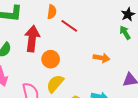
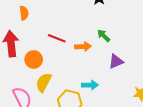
red line: (69, 26) -> (57, 38), moved
green arrow: (125, 33) -> (104, 36), moved

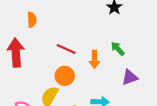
orange arrow: (83, 47) -> (94, 59), turned 91
orange circle: (34, 59) -> (65, 76), moved

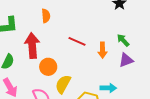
orange circle: (65, 76) -> (48, 67), moved
purple triangle: (130, 77) -> (126, 60), moved

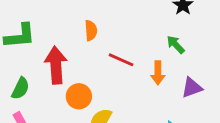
orange semicircle: (46, 16) -> (91, 30), moved
green arrow: (123, 40) -> (176, 45), moved

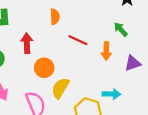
red arrow: (56, 65) -> (27, 43), size x0.7

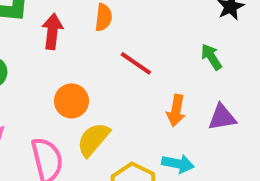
red arrow: (27, 43) -> (52, 31), moved
orange arrow: (106, 51) -> (176, 110), moved

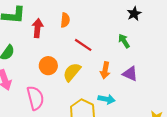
purple triangle: (222, 117) -> (130, 74), turned 35
yellow semicircle: (93, 139) -> (72, 72), moved

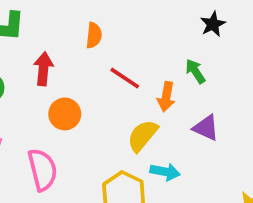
red arrow: (37, 28) -> (43, 69), moved
orange arrow: (105, 70) -> (166, 97), moved
yellow semicircle: (72, 72) -> (143, 136), moved

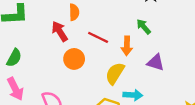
red arrow: (43, 69) -> (60, 31), moved, turned -30
orange circle: (65, 114) -> (74, 59), moved

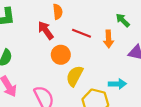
yellow semicircle: (115, 73) -> (75, 76), moved

